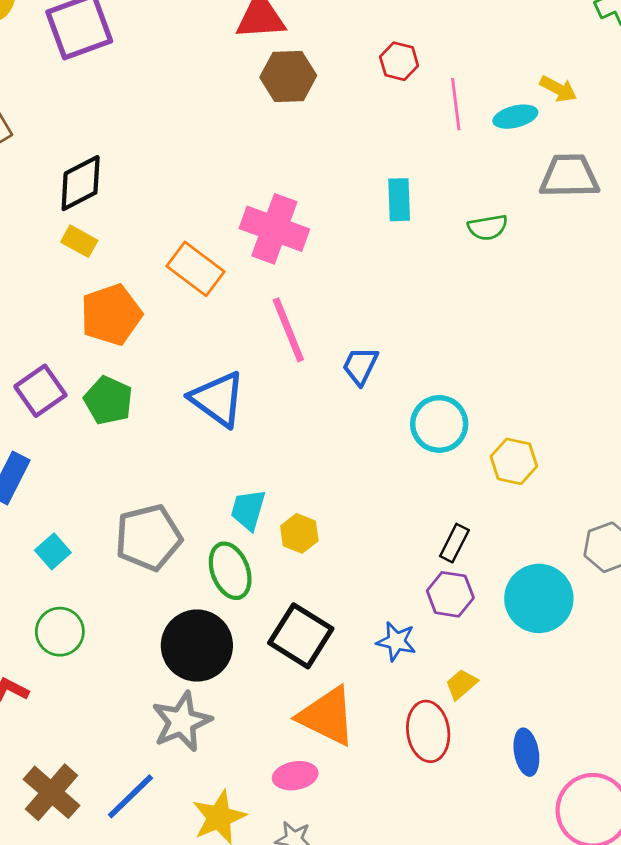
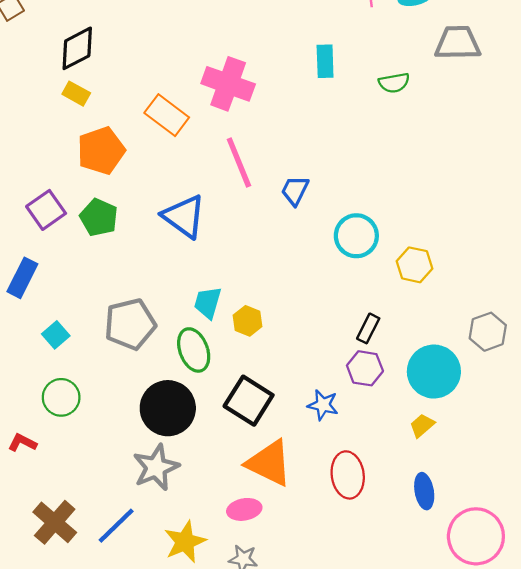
yellow trapezoid: (461, 684) -> (422, 425), moved

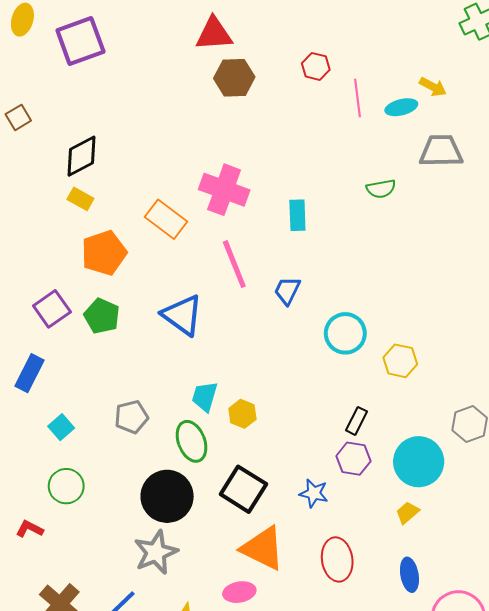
cyan rectangle: (325, 61) -> (297, 215), moved
gray pentagon: (130, 324) -> (131, 417), size x0.7

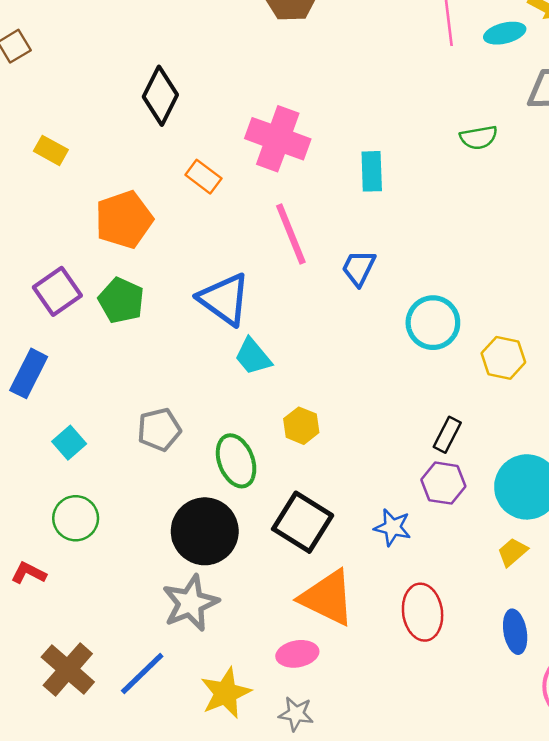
black diamond: (81, 156) -> (160, 96), moved, turned -36
yellow rectangle: (80, 199) -> (51, 150), moved
orange rectangle: (166, 219) -> (203, 177), size x0.7
cyan trapezoid: (205, 397) -> (253, 357), moved, turned -56

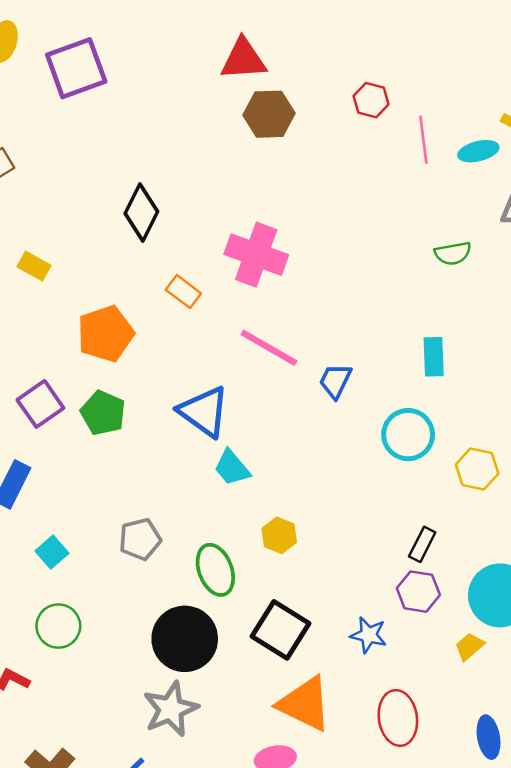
cyan rectangle: (372, 171) -> (434, 357), moved
pink line: (291, 234) -> (269, 348), turned -38
yellow trapezoid: (513, 552) -> (469, 646), moved

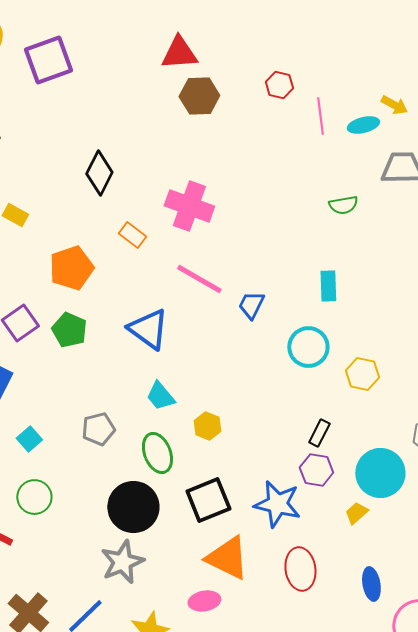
cyan trapezoid: (232, 468) -> (160, 396), moved
black square: (280, 630) -> (208, 500), turned 36
blue star: (369, 635) -> (277, 504), size x1.6

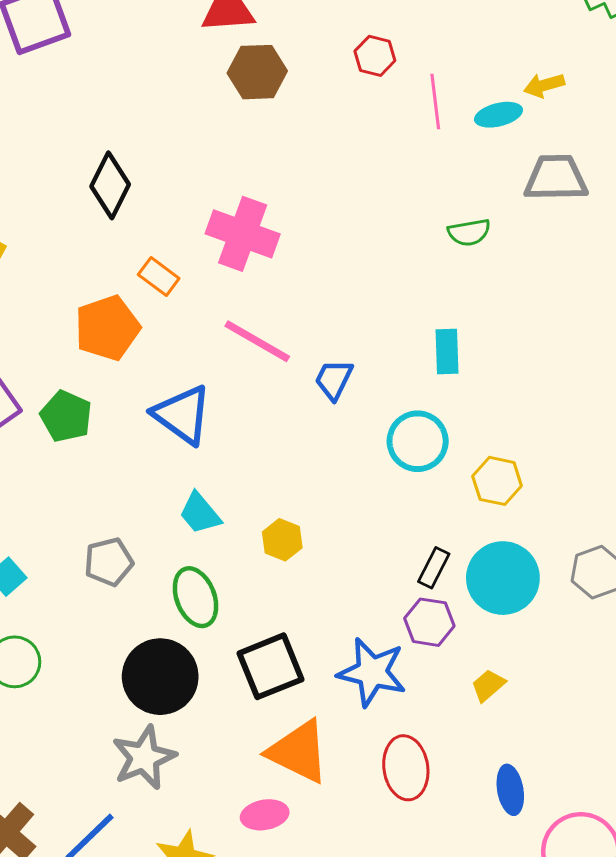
yellow arrow: (394, 105) -> (544, 85), turned 136
orange pentagon: (71, 268) -> (107, 328), moved
yellow hexagon: (207, 426) -> (282, 540), moved
cyan circle: (380, 473) -> (503, 578), moved

